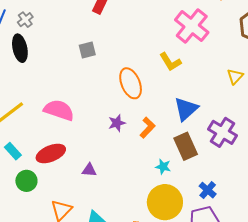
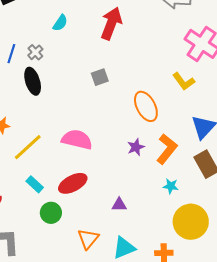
orange L-shape: (148, 128) -> (167, 149), size x1.4
cyan star: (163, 167) -> (171, 186), moved
purple triangle: (89, 170) -> (119, 205), moved

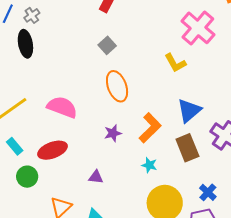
gray square: (100, 77) -> (107, 45), moved, turned -30
orange ellipse: (146, 106) -> (117, 86), moved
purple star: (136, 147) -> (113, 133), moved

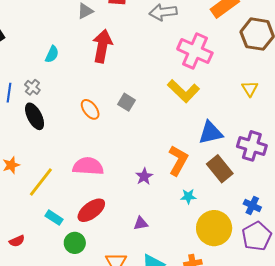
gray square: (107, 45) -> (126, 102), moved
yellow L-shape: (175, 63) -> (183, 91), size x1.4
orange ellipse: (117, 86) -> (90, 109), moved, size x0.7
blue triangle: (189, 111) -> (211, 133), turned 44

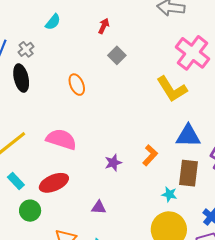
red arrow: (102, 46) -> (104, 26), size x0.5
gray square: (126, 102) -> (117, 55), moved
orange L-shape: (178, 160) -> (150, 155), size x0.7
brown rectangle: (220, 169) -> (189, 173), turned 32
cyan star: (188, 196) -> (169, 194), moved

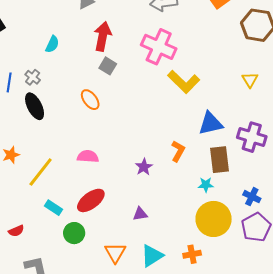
red arrow: (104, 26) -> (103, 36), size x1.8
pink cross: (192, 53) -> (159, 47), moved
gray square: (117, 55) -> (108, 66), moved
pink semicircle: (61, 139) -> (88, 156), size x0.7

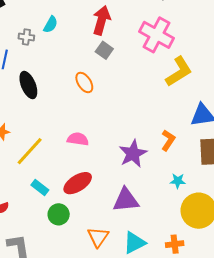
gray cross: (33, 77) -> (26, 37), moved, turned -35
yellow L-shape: (184, 82) -> (179, 72), turned -80
purple star: (144, 167) -> (133, 154), size x1.6
cyan star: (206, 185) -> (178, 181), moved
purple triangle: (140, 214) -> (126, 200), size x1.8

